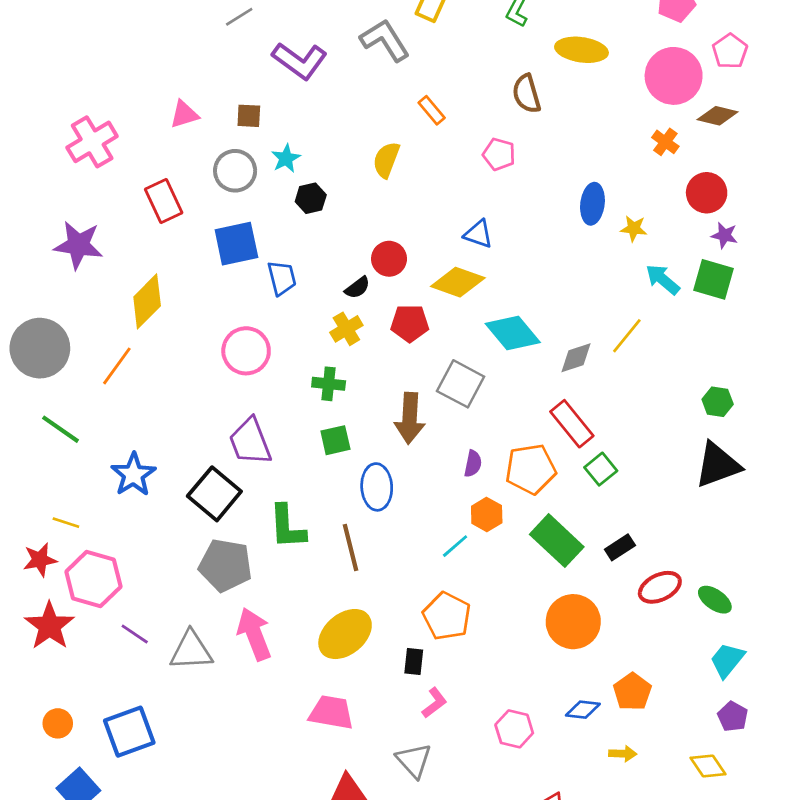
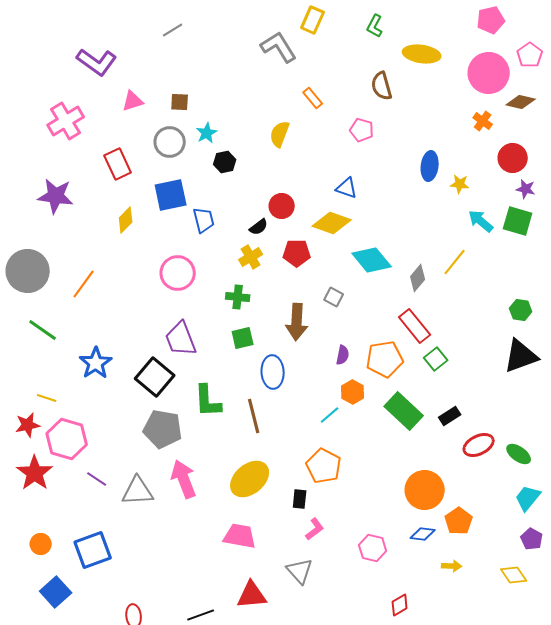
purple L-shape: (300, 61) -> (97, 62), moved
yellow diamond: (147, 301) -> (126, 220), moved, size x0.7
gray diamond: (576, 358) -> (418, 278), turned -32
gray square: (461, 384) -> (334, 297), size x0.6
orange circle: (573, 622) -> (425, 490), moved

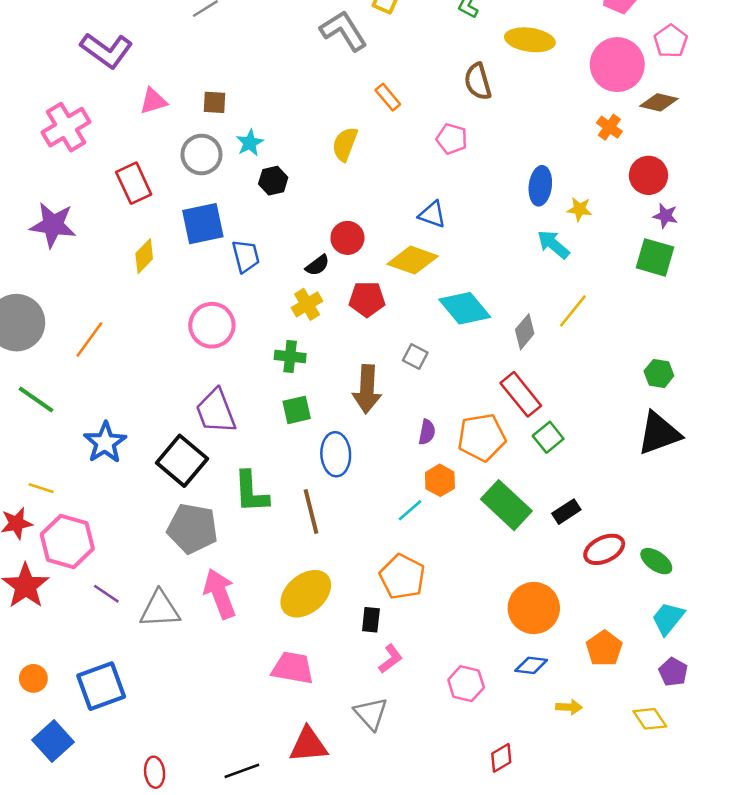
cyan arrow: (481, 221) -> (553, 244), moved
orange pentagon: (459, 521) -> (604, 648), moved

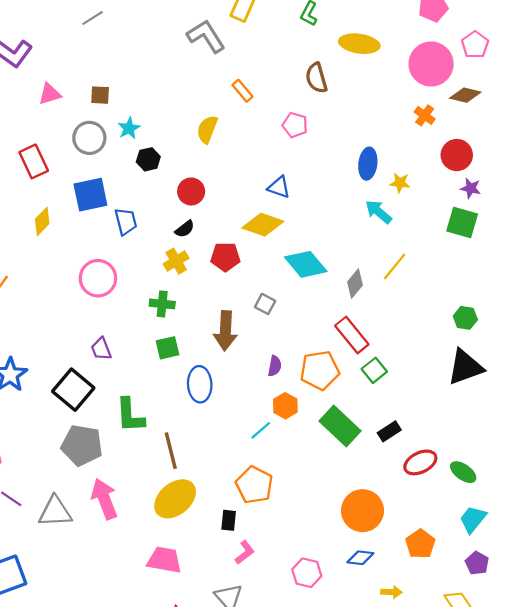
red circle: (347, 238) -> (191, 191), moved
purple trapezoid: (216, 411) -> (101, 349), size x0.6
brown line: (311, 512) -> (171, 451), moved

